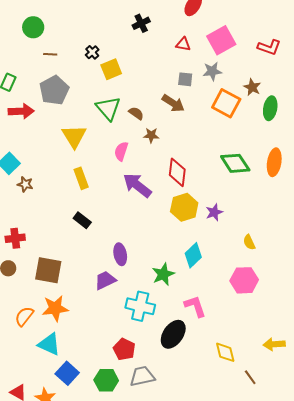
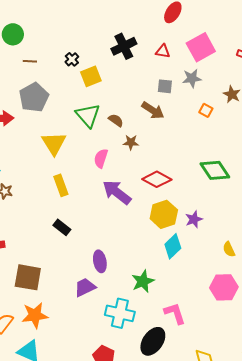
black cross: (141, 23) -> (124, 46), moved, size x1.4
orange square: (226, 103) -> (206, 110), size x0.5
red diamond: (177, 172) -> (157, 179), turned -68
cyan diamond: (193, 255) -> (173, 246), moved

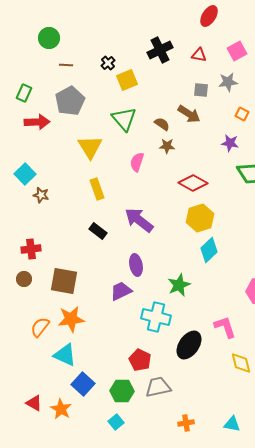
pink square: (201, 47) -> (237, 51), size x0.7
brown semicircle: (116, 120) -> (162, 124), moved
purple arrow: (117, 192) -> (139, 220), moved
purple star: (194, 219) -> (230, 143), moved, turned 30
pink L-shape: (175, 313) -> (225, 327), moved

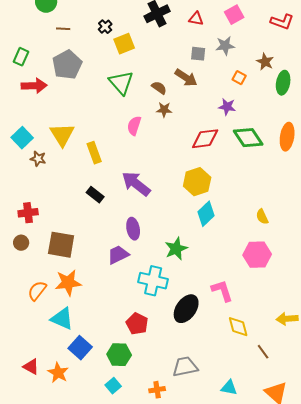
yellow triangle: (90, 147) -> (62, 135), moved
red diamond: (193, 183) -> (205, 139), moved, turned -36
gray trapezoid: (158, 387) -> (185, 367), moved
orange cross: (186, 423) -> (157, 390), moved

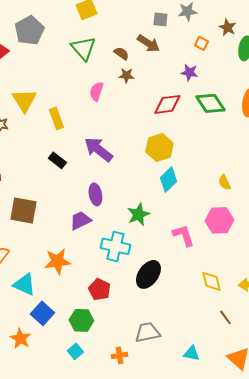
orange star: (68, 283) -> (57, 261), moved
pink L-shape: (222, 291) -> (183, 235), moved
yellow diamond: (238, 327) -> (211, 281), moved

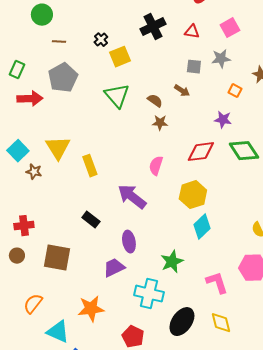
brown arrow: (148, 43) -> (182, 91), size x0.7
pink semicircle: (96, 91) -> (156, 166), moved
black rectangle: (57, 160) -> (91, 220), moved
yellow diamond: (211, 281) -> (221, 323), moved

